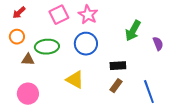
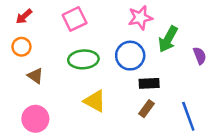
pink star: (88, 15) -> (140, 18), moved, turned 30
blue circle: (86, 44) -> (130, 56), moved
green ellipse: (47, 47) -> (83, 59), moved
brown triangle: (28, 60) -> (35, 76), turned 32

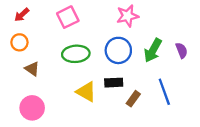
green arrow: (168, 39) -> (153, 50), moved
black rectangle: (149, 83) -> (114, 83), moved
blue line: (188, 116) -> (164, 92), moved

